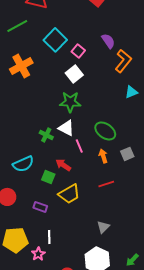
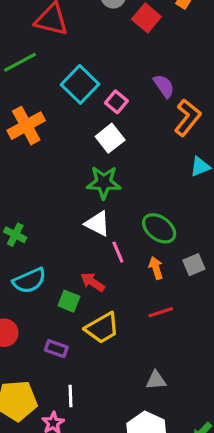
green cross: (46, 135) -> (15, 235), moved
gray triangle: (103, 227) -> (156, 380), turned 40

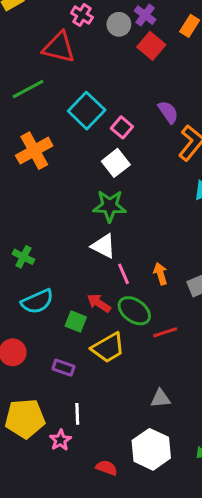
green ellipse: (159, 228) -> (134, 311), moved
orange arrow: (156, 268) -> (160, 274), moved

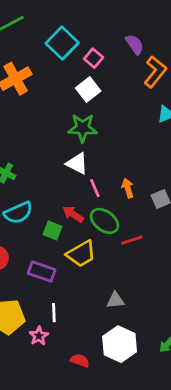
purple rectangle: (63, 368) -> (42, 272), size x1.4
gray triangle: (160, 399) -> (115, 300), moved

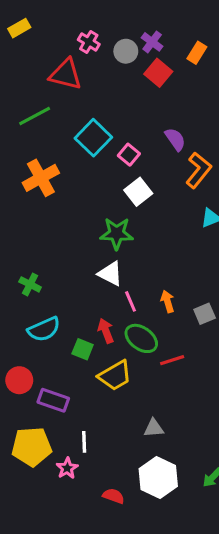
white square: (88, 90) -> (138, 192), moved
red arrow: (73, 214) -> (106, 331), turned 35
purple rectangle: (42, 272) -> (53, 400), moved

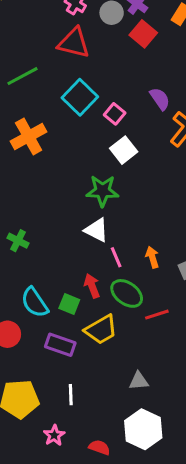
red triangle: (66, 74) -> (74, 43), moved
cyan semicircle: (44, 329) -> (35, 302), moved, turned 80
purple rectangle: (53, 400) -> (60, 345), moved
pink star: (67, 468) -> (54, 435), moved

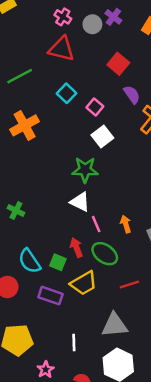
red square: (143, 34) -> (118, 64), moved
cyan square: (80, 97) -> (66, 93), size x0.7
red line: (157, 315) -> (129, 284), moved
gray triangle: (139, 381) -> (115, 325), size x1.6
white line: (71, 395) -> (74, 342), moved

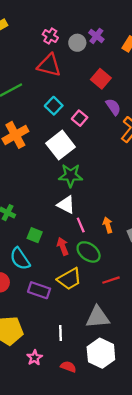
white square: (102, 137) -> (60, 145), moved, size x1.4
green square: (58, 262) -> (35, 235), moved

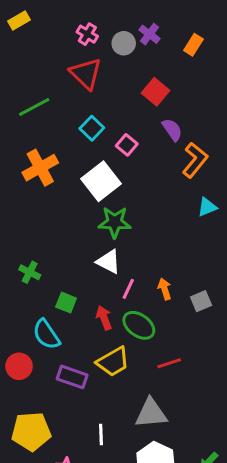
red triangle: (49, 65) -> (86, 74), turned 30
pink line: (81, 225) -> (128, 289), turned 48

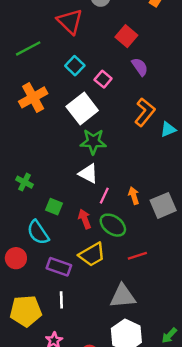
orange L-shape: (195, 160) -> (145, 112), moved
gray square: (201, 301) -> (163, 205), size x1.5
white line: (101, 435) -> (61, 300), moved

